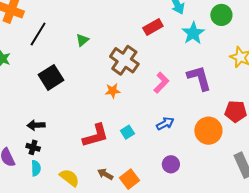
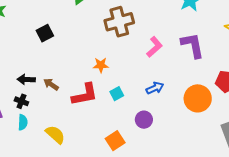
brown cross: (124, 60) -> (119, 22), turned 36
black square: (51, 77) -> (45, 33), size x0.7
orange star: (113, 91) -> (101, 65), moved
purple circle: (171, 164) -> (144, 120), moved
brown arrow: (105, 174) -> (51, 84), moved

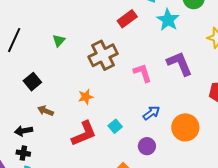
pink L-shape: (154, 47) -> (143, 73), turned -55
orange star: (101, 65) -> (86, 97), moved
brown arrow: (51, 84) -> (46, 111), moved
orange circle: (198, 98) -> (185, 127), moved

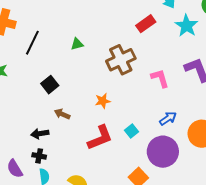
green triangle: (59, 41) -> (77, 44), turned 32
purple circle: (147, 146) -> (163, 152), size x1.8

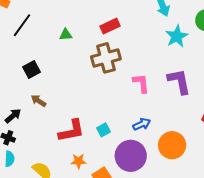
red rectangle: (146, 24) -> (110, 26), moved
orange star: (103, 101) -> (79, 161), moved
black arrow: (40, 134) -> (13, 116), turned 138

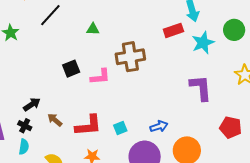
red rectangle: (110, 26) -> (173, 30), moved
black square: (32, 69) -> (71, 69), moved
pink L-shape: (141, 83) -> (100, 77), moved, turned 85
brown arrow: (38, 101) -> (55, 120), moved

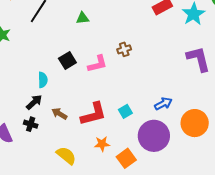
brown cross: (130, 57) -> (124, 49), moved, size x0.5
cyan semicircle: (24, 147) -> (43, 80), moved

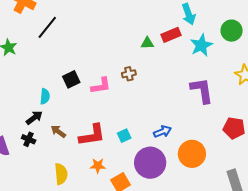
green triangle: (83, 18) -> (147, 43), moved
yellow semicircle: (66, 156) -> (61, 174), turned 40

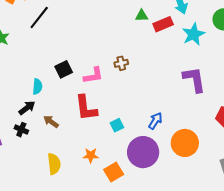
green triangle: (147, 43) -> (142, 16), moved
blue arrow: (163, 132) -> (155, 121), turned -36
red L-shape: (92, 135) -> (86, 108), moved, turned 92

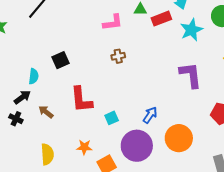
pink L-shape: (93, 75) -> (113, 22), moved

